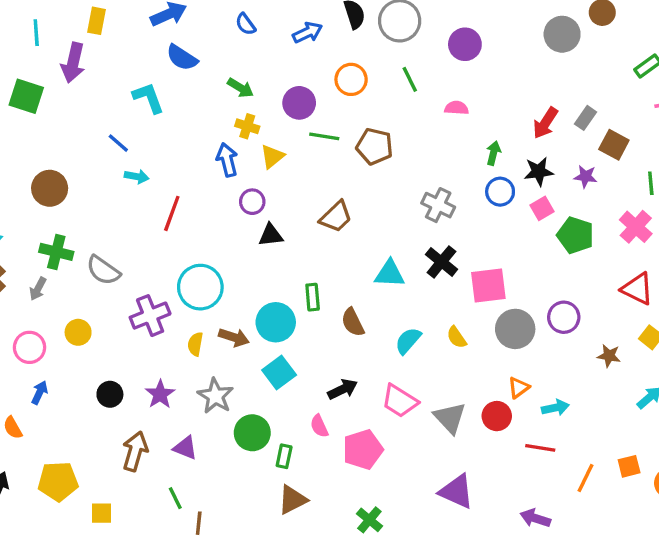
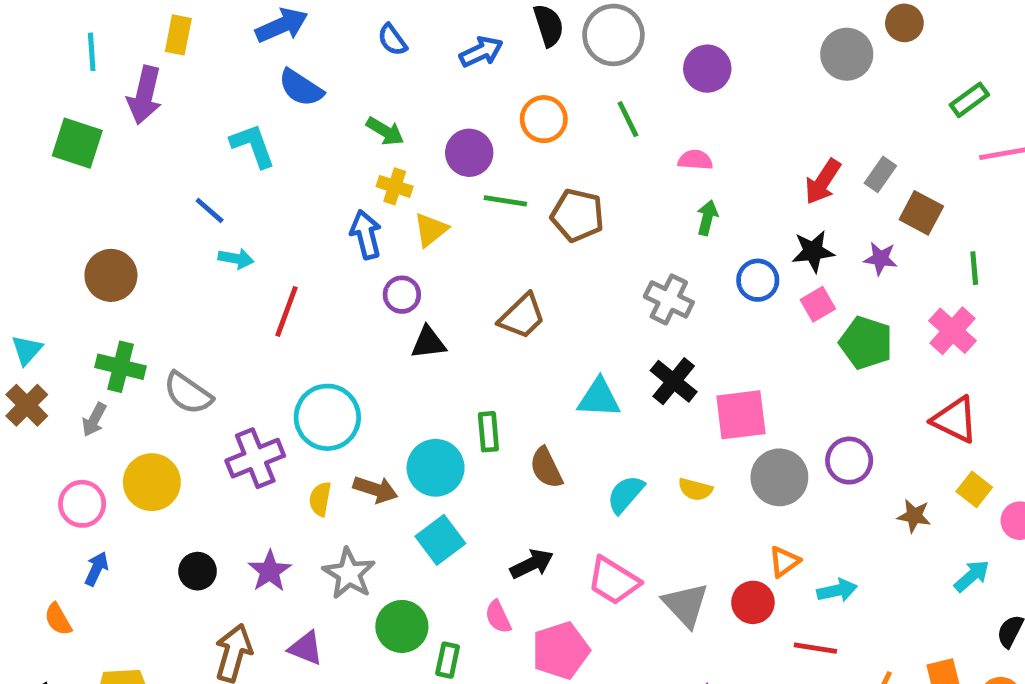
green arrow: (493, 153) -> (707, 218), moved
yellow circle: (78, 332) -> (152, 482), size x1.5
yellow semicircle: (457, 337) -> (695, 489), turned -40

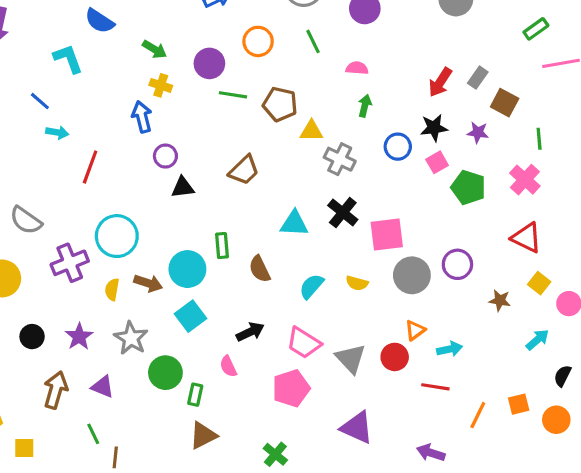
yellow triangle: (431, 230) -> (311, 131), moved, turned 40
pink pentagon: (561, 650) -> (291, 388), moved

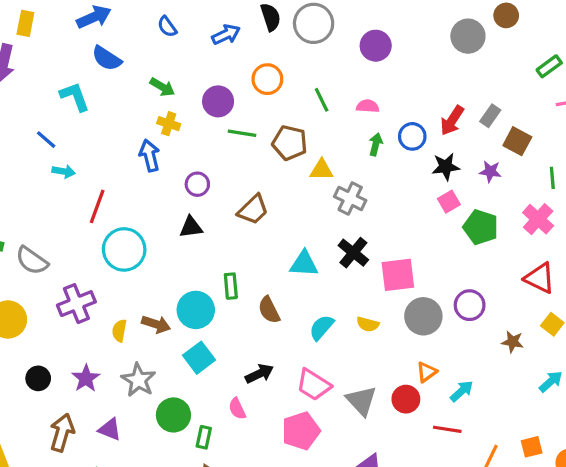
green line: (313, 41) -> (322, 100), moved
blue circle: (398, 147) -> (412, 136), moved
purple circle: (165, 156) -> (197, 184), moved
cyan circle: (117, 236) -> (124, 249), moved
cyan arrow: (450, 349) -> (462, 391), turned -30

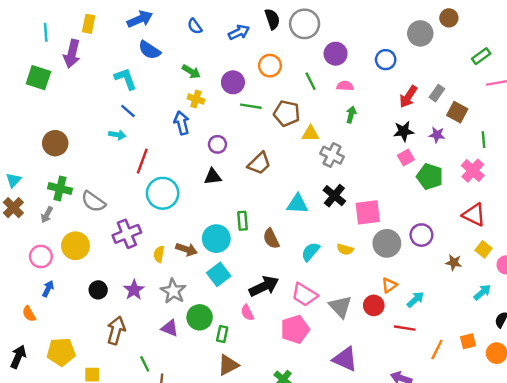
purple circle: (376, 46) -> (336, 54), moved
blue circle: (412, 136) -> (386, 60), moved
blue line: (46, 140) -> (128, 111), moved
black arrow: (259, 374) -> (264, 286), size x1.4
purple triangle: (110, 429) -> (170, 328), moved

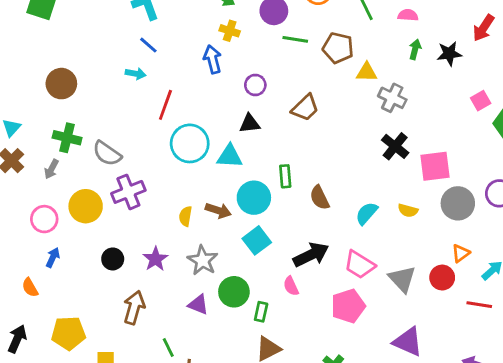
black star: (404, 131) -> (449, 54), moved
cyan triangle: (297, 204) -> (230, 156), moved
purple cross: (127, 234) -> (128, 192), moved

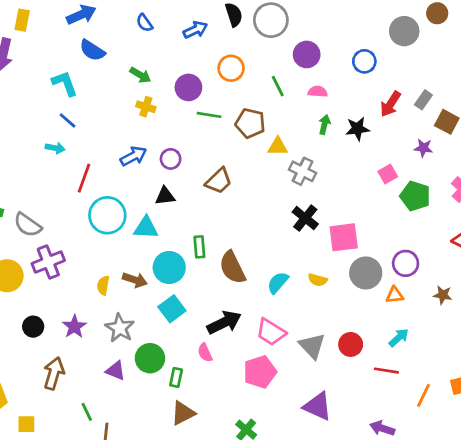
blue arrow: (213, 59) -> (133, 156), moved, turned 76
brown semicircle: (320, 198) -> (232, 267), size x1.4
orange triangle: (461, 253) -> (395, 295), moved, turned 30

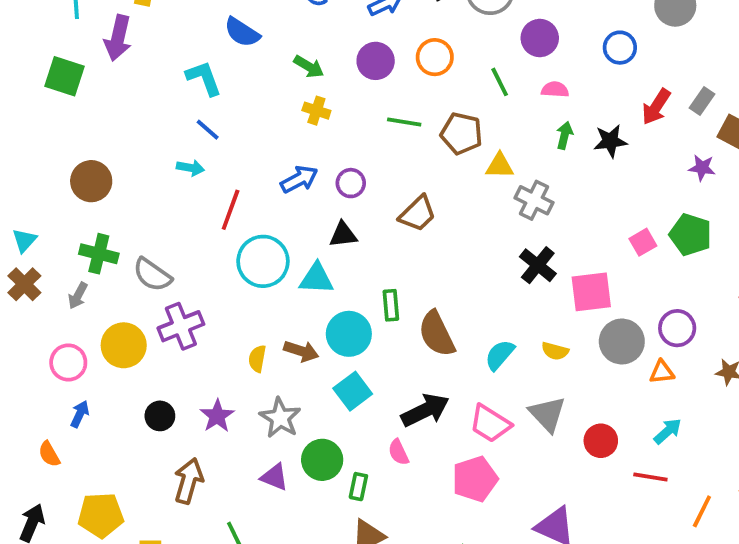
purple circle: (188, 87) -> (376, 61), moved
pink square: (388, 174) -> (643, 242), moved
gray triangle: (312, 346) -> (547, 414), moved

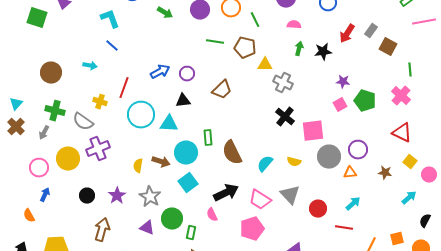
green line: (500, 82) -> (255, 20), moved
yellow cross: (316, 111) -> (100, 102), moved
cyan arrow: (190, 168) -> (90, 66), moved
purple star: (702, 168) -> (343, 82), moved

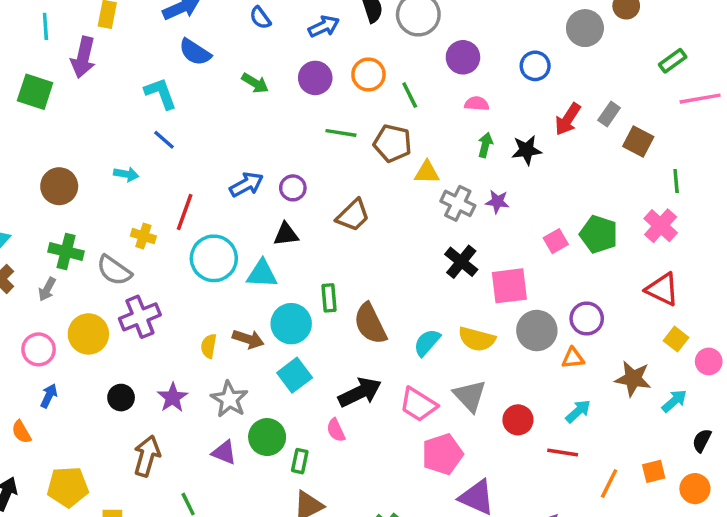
purple star: (343, 82) -> (497, 202), moved
yellow semicircle: (294, 162) -> (477, 339), size x1.5
brown star: (385, 173) -> (633, 379), moved, size x1.5
pink pentagon: (252, 229) -> (442, 454), moved

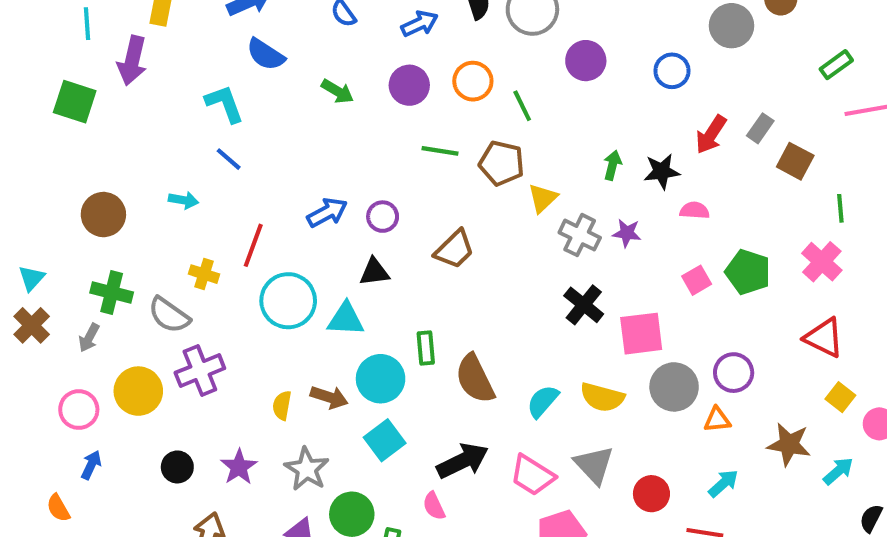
pink semicircle: (477, 104) -> (695, 210), moved
yellow triangle: (427, 172) -> (543, 198), turned -44

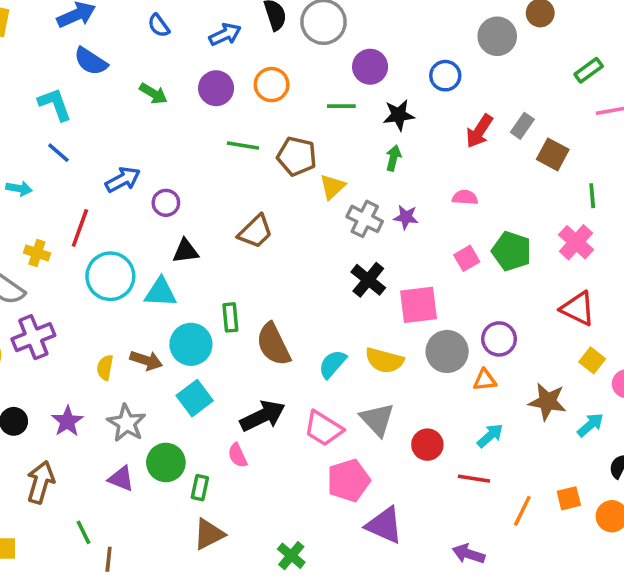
green line: (522, 106) -> (341, 106), moved, turned -64
black star: (662, 171) -> (399, 115), moved
blue arrow: (327, 212) -> (123, 180), moved
purple circle: (383, 217) -> (166, 203), moved

